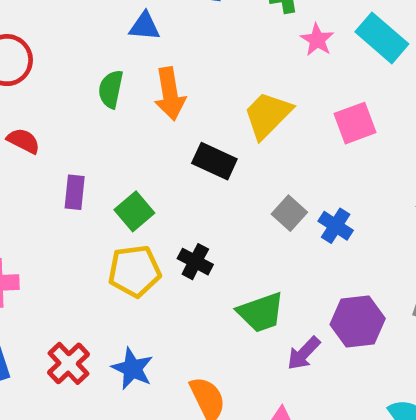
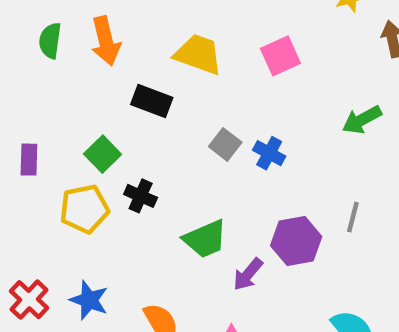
yellow trapezoid: (268, 115) -> (198, 54), turned 69
purple rectangle: (75, 192) -> (29, 160), moved
green square: (134, 211) -> (103, 154), moved

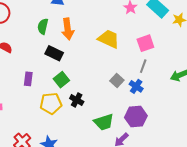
black rectangle: (152, 101) -> (54, 53), moved
gray line: (353, 217) -> (143, 66), moved
purple hexagon: (296, 241) -> (136, 117), moved

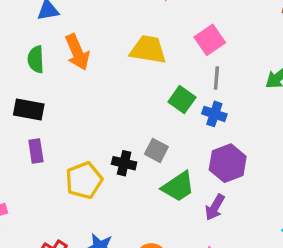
black rectangle: (54, 53) -> (29, 110), moved
green square: (61, 80) -> (182, 100), moved
gray square: (117, 81) -> (156, 150), moved

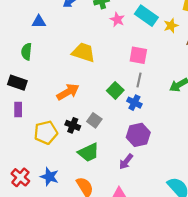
pink square: (210, 40) -> (138, 55), turned 36
yellow trapezoid: (148, 50) -> (83, 52), moved
orange arrow: (77, 52) -> (68, 92), moved, turned -105
green trapezoid: (178, 187) -> (89, 152), moved

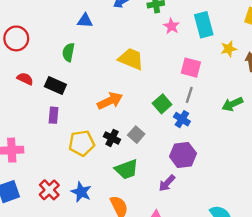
cyan rectangle: (146, 16) -> (204, 25), turned 35
yellow star: (171, 26) -> (229, 49), moved

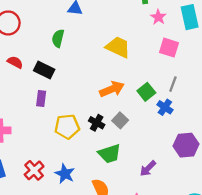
pink square: (191, 68) -> (169, 48), moved
orange arrow: (110, 101) -> (112, 89), moved
purple hexagon: (183, 155) -> (186, 145), moved

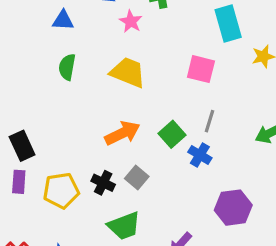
pink star: (158, 17) -> (131, 21), moved
green semicircle: (58, 38) -> (67, 67), moved
black rectangle: (44, 70) -> (22, 146), moved, turned 42
purple rectangle: (41, 98) -> (19, 182), moved

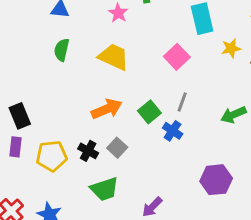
pink square: (201, 69) -> (177, 57), turned 30
purple hexagon: (233, 208) -> (216, 180), moved

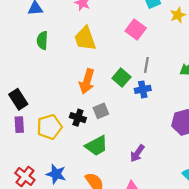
yellow trapezoid: (114, 57) -> (85, 39), turned -124
orange arrow: (107, 109) -> (87, 81), turned 140
blue cross: (173, 131) -> (143, 89), turned -35
gray square: (117, 148) -> (101, 111), turned 35

